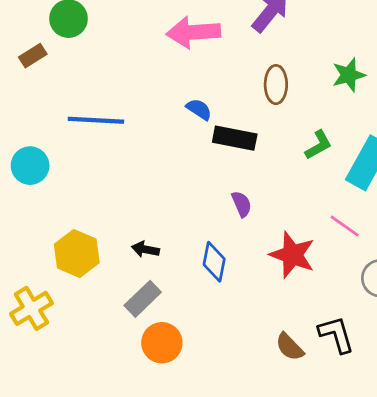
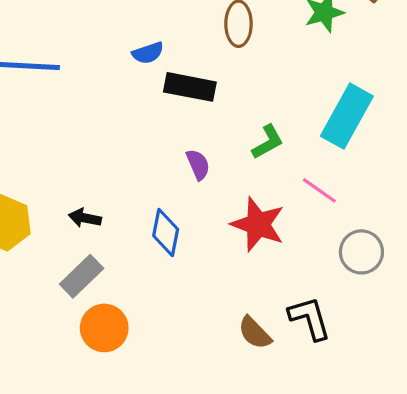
blue semicircle: (199, 109) -> (148, 53), turned 128
green L-shape: (318, 145) -> (268, 142), moved

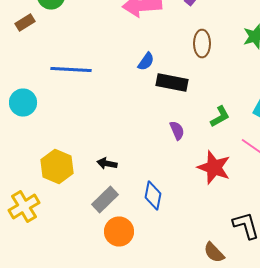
blue semicircle: (148, 53) -> (146, 62), turned -36
blue diamond: (166, 233) -> (153, 196), moved
brown semicircle: (255, 333) -> (214, 252), moved

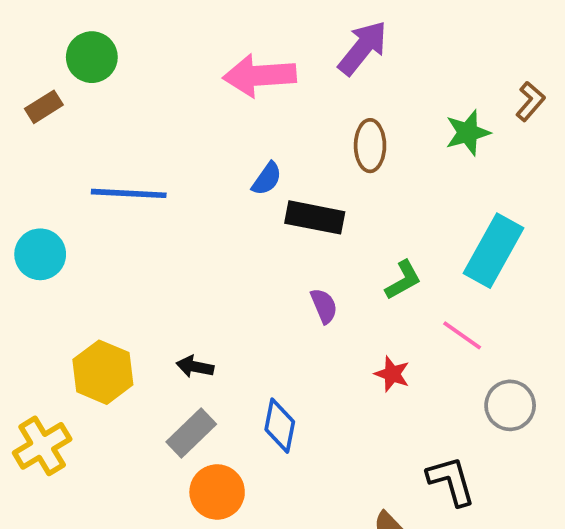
red star: (214, 168) -> (392, 374), size x0.6

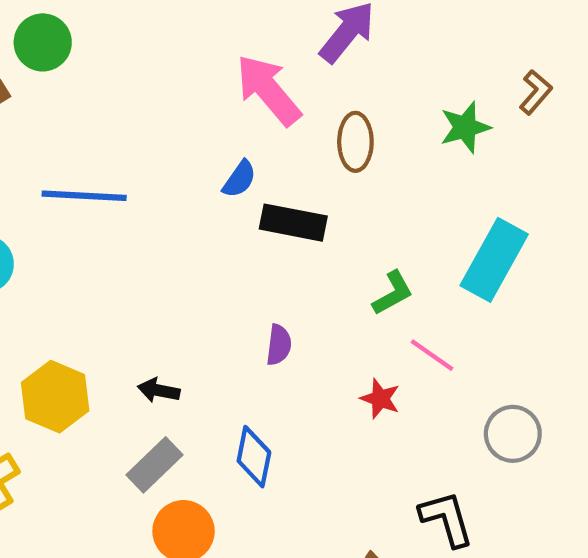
pink arrow: (259, 76) -> (268, 90), moved, turned 54
purple semicircle: (324, 306) -> (279, 345), moved, turned 30
pink line: (462, 335) -> (432, 355), moved

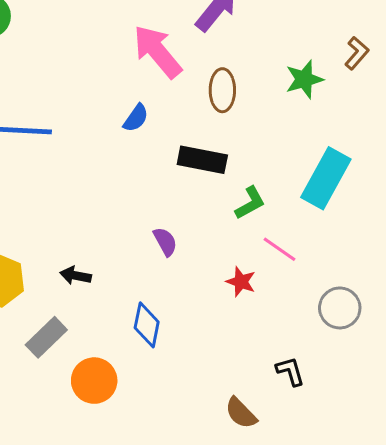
black rectangle: (293, 223) -> (202, 160), moved
purple semicircle: (279, 345) -> (165, 242), turned -36
gray rectangle: (155, 465) -> (46, 337), moved
black L-shape: (447, 519) -> (290, 371), size x0.7

